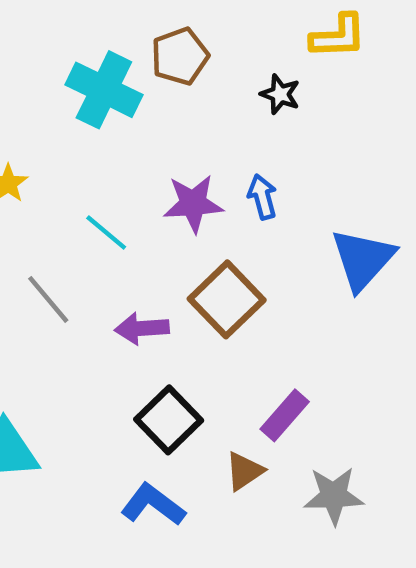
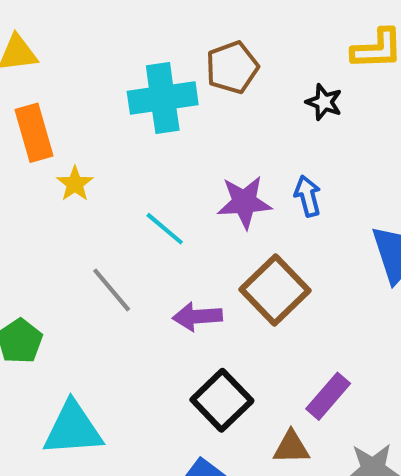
cyan cross: (104, 90) -> (163, 98), turned -34
brown triangle: (244, 471) -> (291, 447), turned 33

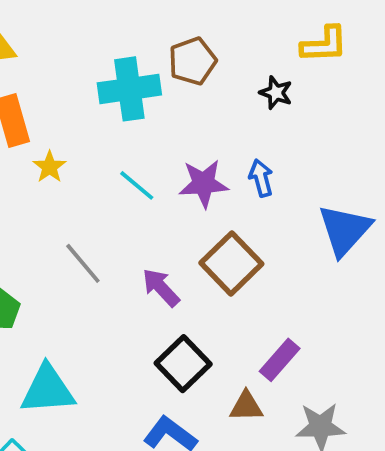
cyan line: (165, 229) -> (137, 185), moved
purple arrow: (197, 317) -> (161, 288), turned 51

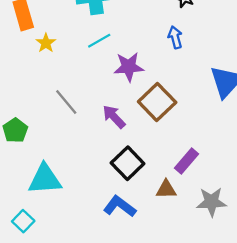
blue arrow: (261, 178) -> (175, 37), moved
purple star: (204, 184) -> (129, 67), moved
cyan line: (137, 185) -> (99, 41), moved, turned -70

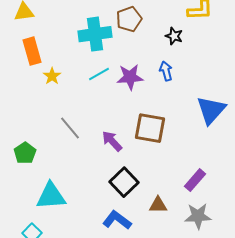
purple star: (129, 67) -> (130, 77), moved
brown square: (157, 102) -> (150, 128), turned -36
purple rectangle: (187, 161) -> (195, 180), moved

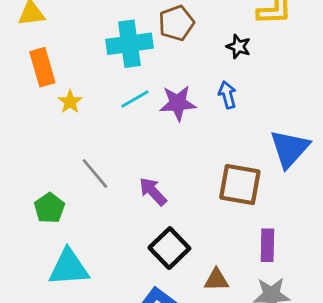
brown square: (150, 128) -> (240, 185), moved
green pentagon: (25, 153) -> (49, 208), moved
purple rectangle: (195, 180) -> (267, 245), turned -40

